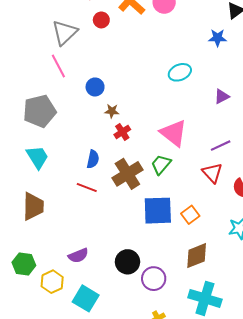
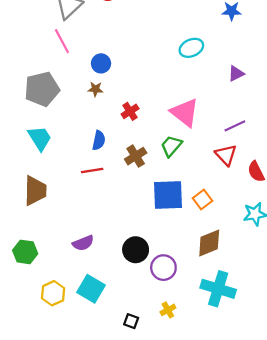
brown star: (112, 111) -> (95, 89), moved
brown cross: (127, 174) -> (136, 156), size x0.7
red line: (87, 187) -> (92, 171), turned -30
yellow hexagon: (52, 282) -> (53, 293), moved

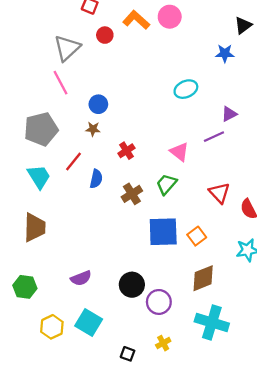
pink triangle: (185, 113) -> (179, 152), size x0.7
purple line: (235, 126) -> (214, 137), moved
red line: (92, 171) -> (73, 161), moved, turned -42

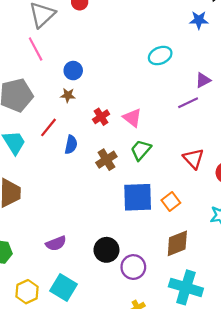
pink triangle: (179, 152) -> (132, 118), moved

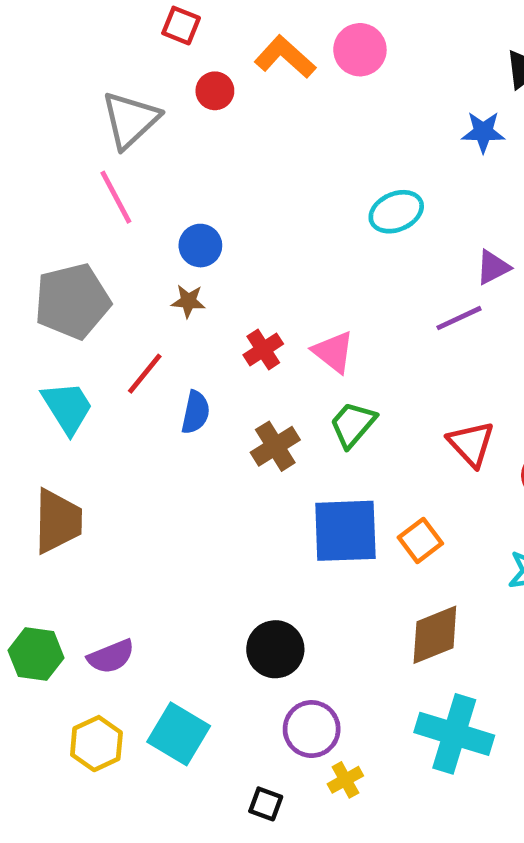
purple semicircle: (56, 243) -> (111, 656), moved
purple circle: (133, 267) -> (312, 729), moved

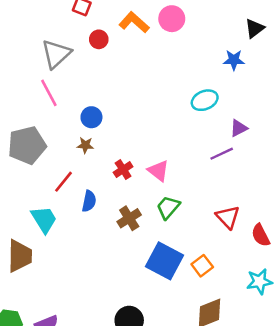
cyan ellipse: (396, 212) -> (205, 100), moved
cyan trapezoid: (67, 408) -> (44, 219), moved
blue square: (345, 531) -> (164, 261), turned 30

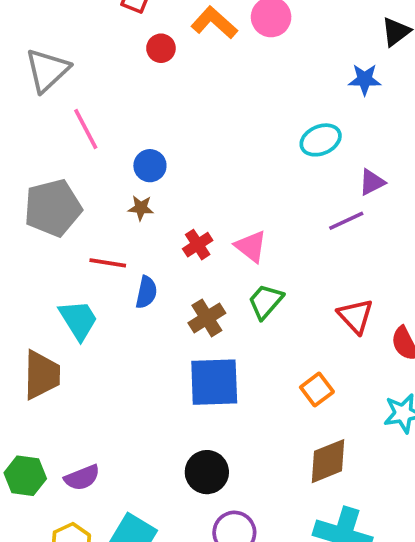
gray triangle: (56, 54) -> (47, 70), moved
red line: (63, 182) -> (108, 263), turned 60
blue square: (164, 261) -> (214, 382), moved, turned -30

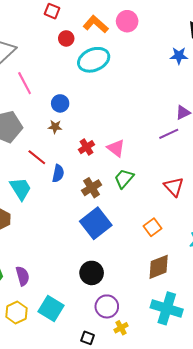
cyan ellipse: (321, 140) -> (94, 60), moved, size x1.4
red line: (108, 263) -> (37, 157), turned 30
blue square: (214, 382) -> (96, 223), turned -36
purple semicircle: (82, 478) -> (23, 276), turned -84

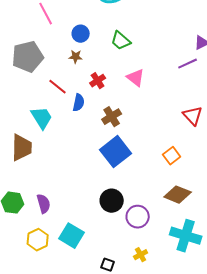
red cross: (87, 147) -> (98, 81), moved
green trapezoid: (124, 179) -> (121, 41), moved, turned -90
brown diamond: (159, 267) -> (178, 195), turned 44
purple circle: (107, 306) -> (138, 217), moved

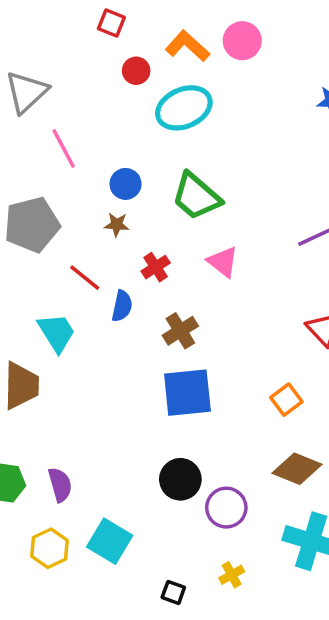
green trapezoid: (121, 41) -> (196, 196), size x1.4
blue square: (116, 152) -> (187, 393), turned 32

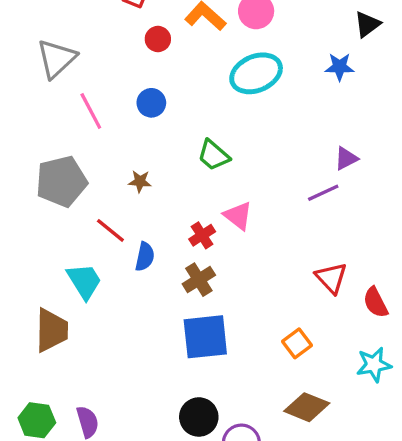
cyan ellipse: (184, 108) -> (256, 73), moved
blue circle: (126, 184) -> (151, 103), moved
green trapezoid: (196, 196) -> (214, 155), size x0.7
red cross: (156, 267) -> (202, 235), moved

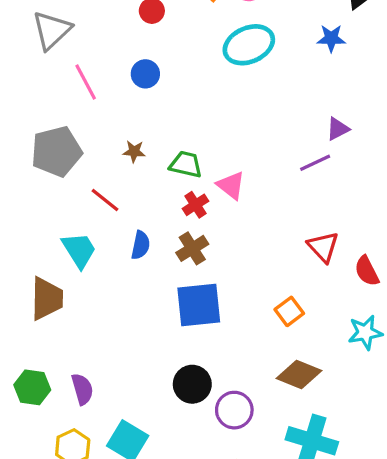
green trapezoid: (214, 155) -> (186, 164), moved, turned 152
blue semicircle: (145, 257) -> (141, 245), moved

